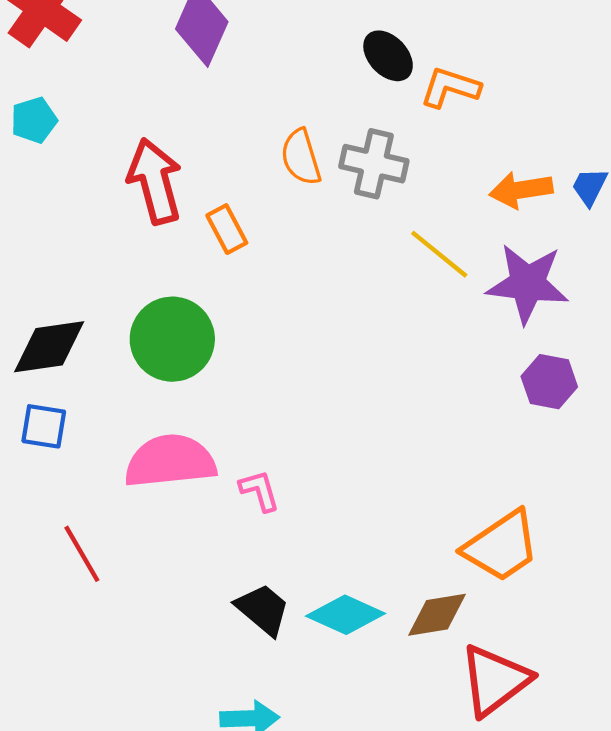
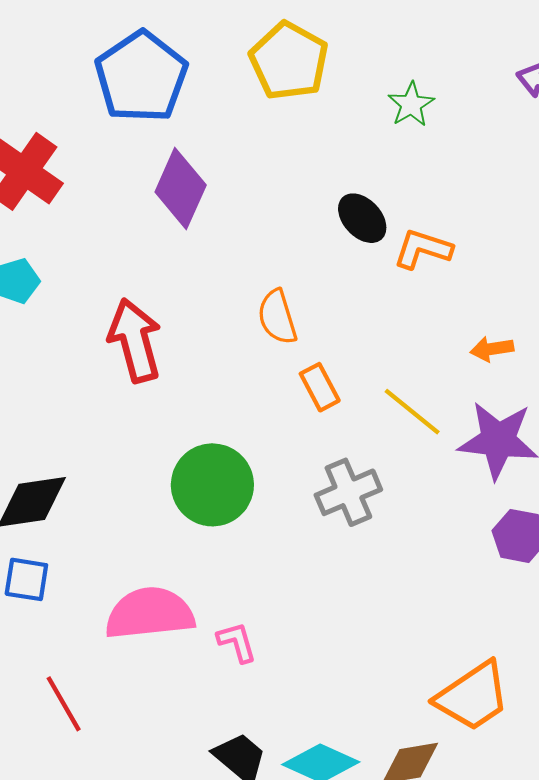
gray cross: (374, 164) -> (348, 492), moved, turned -36
orange arrow: (521, 190) -> (492, 349), size x0.7
orange rectangle: (227, 229) -> (320, 387), moved
green circle: (172, 339) -> (212, 485), moved

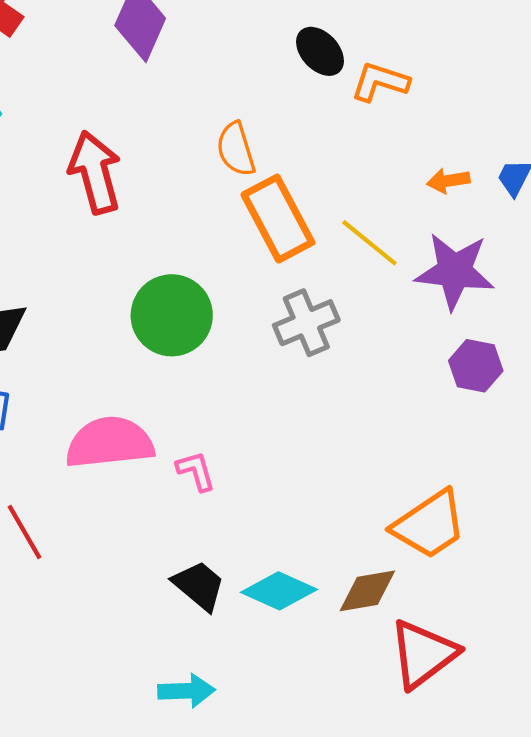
orange rectangle: (320, 387) -> (278, 219), size x1.8

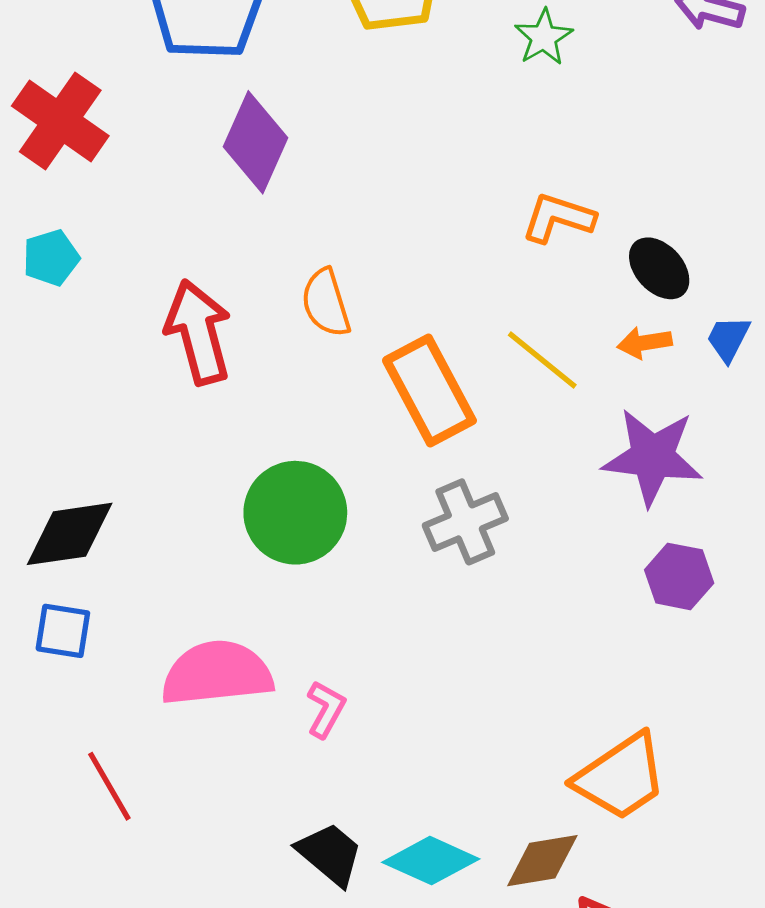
black ellipse: (320, 51) -> (659, 268), moved
orange semicircle: (236, 149) -> (326, 303), moved
yellow line: (369, 243) -> (542, 360), moved
pink L-shape: (196, 471) -> (326, 709), turned 45

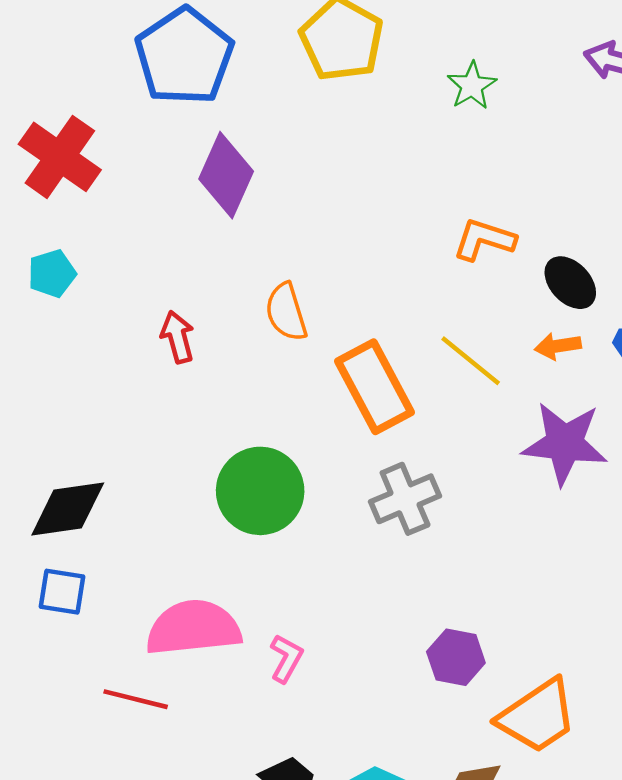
red arrow: (198, 332) -> (178, 337), size x0.6
purple hexagon: (679, 576) -> (456, 657), moved
red line: (109, 786) -> (136, 699), moved, turned -46

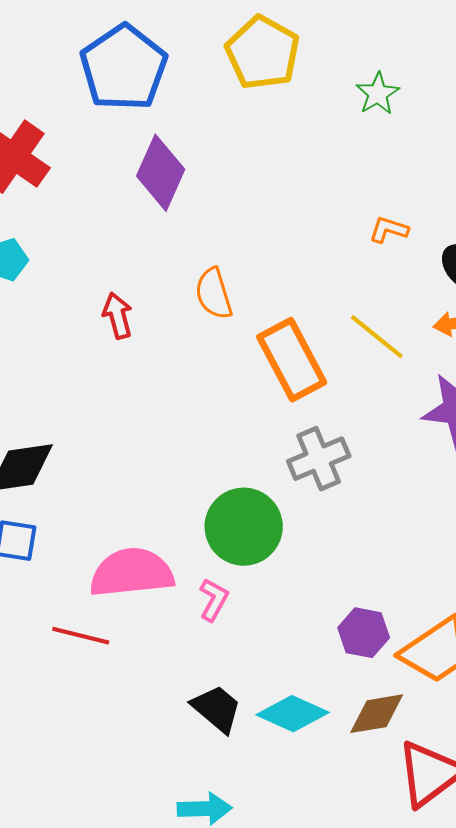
orange L-shape: (484, 240) -> (389, 230), size x0.7
green circle: (260, 491) -> (244, 527), moved
purple hexagon: (456, 657) -> (364, 633), moved

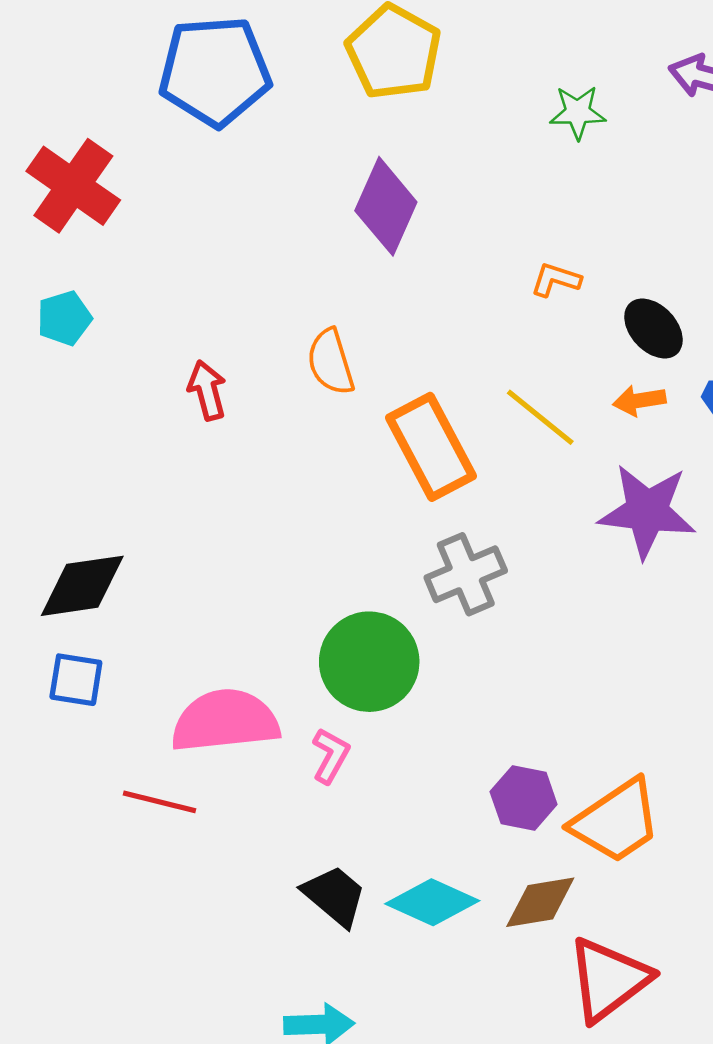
blue pentagon: (124, 68) -> (215, 71), turned 30
green star: (378, 94) -> (578, 112), moved, turned 30
purple diamond: (161, 173) -> (386, 206), moved

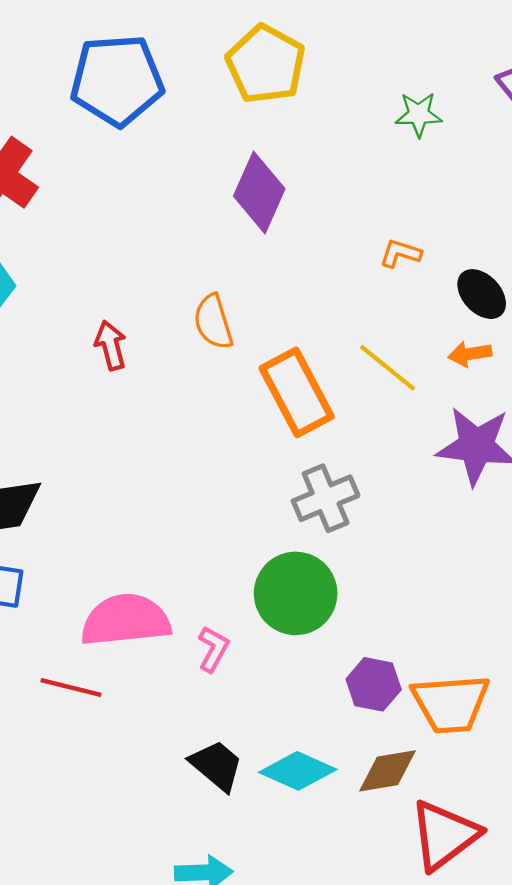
green circle: (369, 662) -> (296, 593), moved
orange trapezoid: (616, 821) -> (451, 704), turned 30

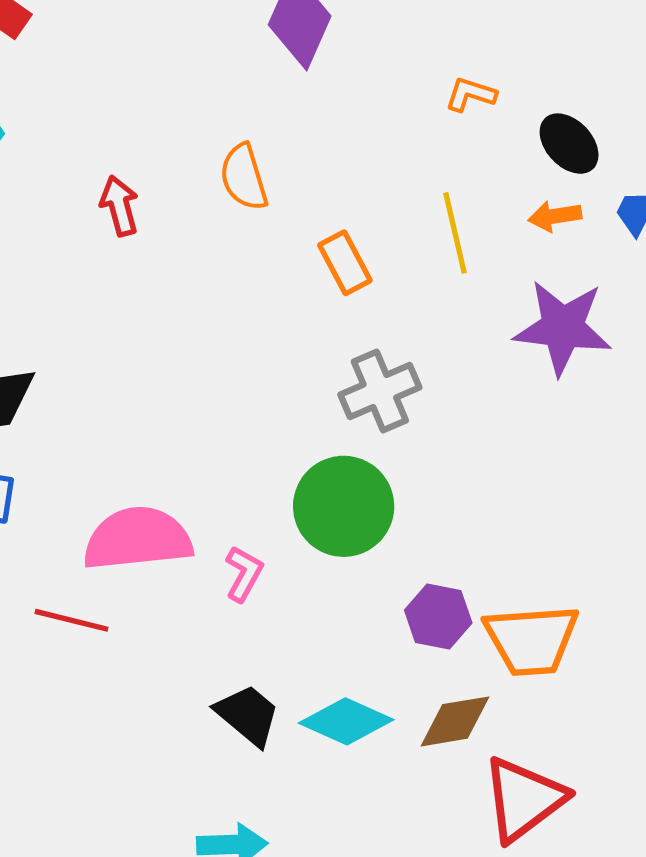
yellow line: (388, 368) -> (455, 233), turned 38
orange rectangle: (297, 392) -> (345, 263), size x0.6

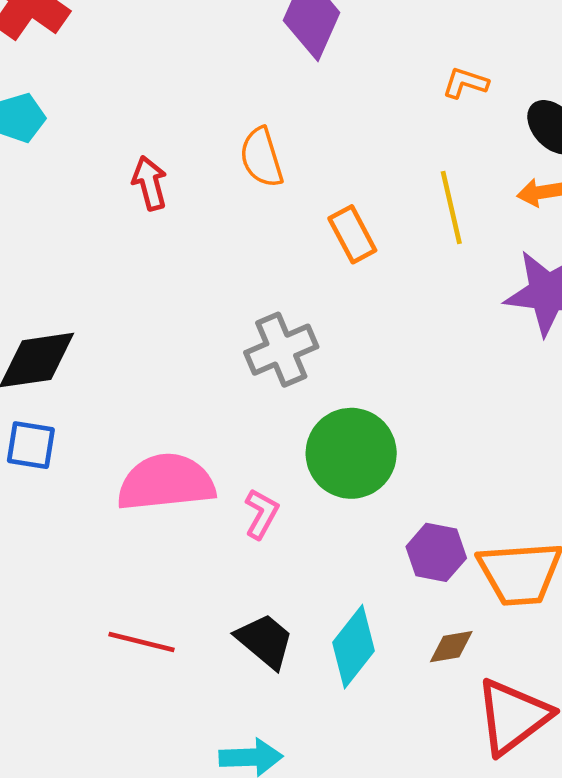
gray cross: (380, 391) -> (281, 350), moved
red line: (72, 620) -> (141, 642), moved
cyan diamond: (346, 721) -> (353, 647), turned -76
brown diamond: (455, 721) -> (451, 647), size x0.7

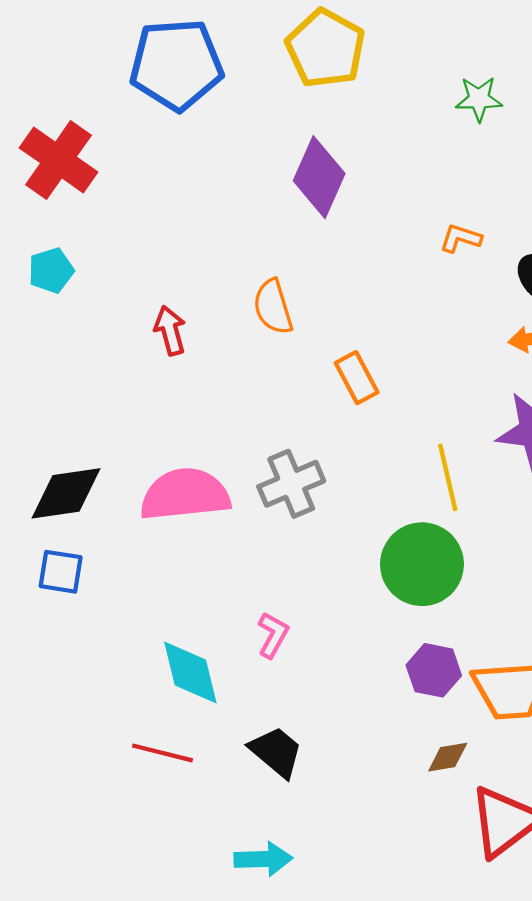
yellow line: (451, 208) -> (448, 477), moved
green circle: (351, 453) -> (422, 564), moved
pink semicircle: (166, 482) -> (185, 495), moved
cyan diamond: (353, 647) -> (190, 672), moved, turned -52

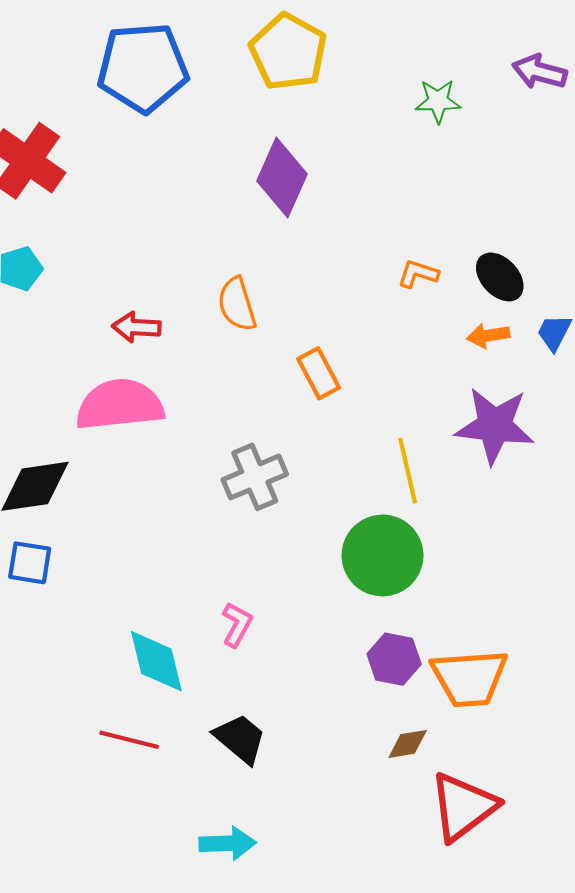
orange L-shape: (461, 238) -> (418, 274), moved
red arrow: (170, 330) -> (136, 327), turned -72
pink semicircle: (185, 495) -> (120, 405), moved

